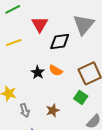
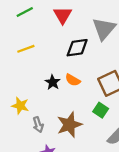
red triangle: (40, 24) -> (63, 15), moved
brown star: (53, 110) -> (69, 125), size x1.6

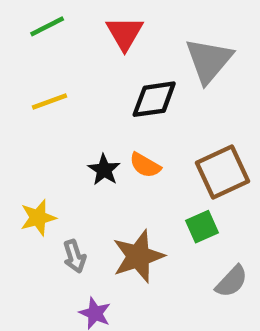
yellow star: (20, 106) -> (38, 218), turned -30
green square: (101, 110) -> (202, 227), turned 32

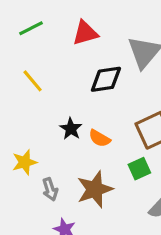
red triangle: (125, 33) -> (85, 33), turned 44
yellow line: (49, 101) -> (33, 81), turned 70
orange semicircle: (145, 165) -> (100, 138), moved

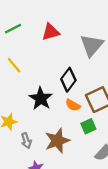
black diamond: (106, 79) -> (68, 80), moved, turned -45
black star: (71, 129) -> (41, 99), size x1.5
orange semicircle: (100, 138) -> (73, 105), moved

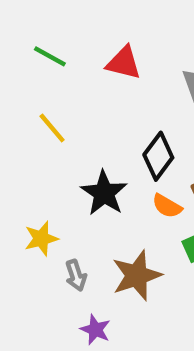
green line: (13, 29) -> (50, 56), turned 56
red triangle: (51, 32) -> (124, 63), turned 30

